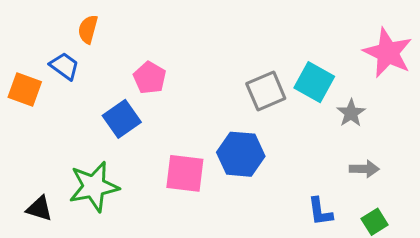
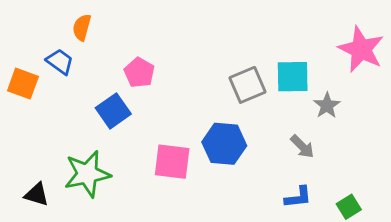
cyan square: (314, 82) -> (293, 77), turned -30
gray arrow: (364, 169) -> (302, 147), moved, turned 44
blue L-shape: (320, 212) -> (298, 197), turned -88

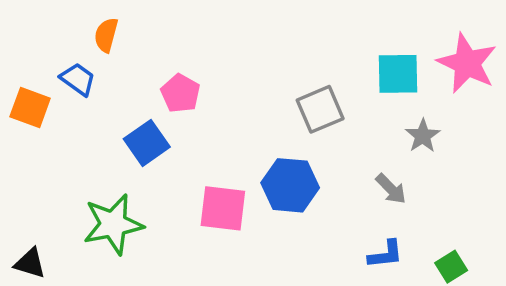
cyan square: (293, 77) -> (398, 74), moved
black triangle: (37, 194) -> (30, 263), moved

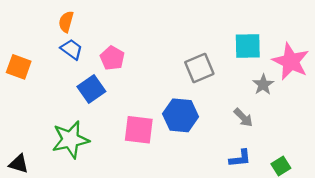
pink star: (467, 63) -> (291, 61), moved
blue trapezoid: (78, 79) -> (72, 49), moved

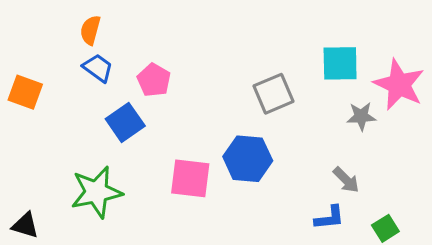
gray star: (263, 85) -> (361, 116), turned 30
gray arrow: (243, 118) -> (346, 180), moved

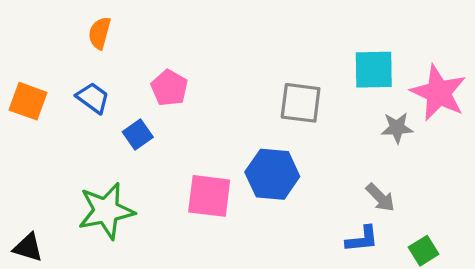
blue trapezoid: (98, 68) -> (93, 98), moved
gray square: (273, 94) -> (301, 103), turned 30
blue square: (125, 122) -> (138, 134), size x0.7

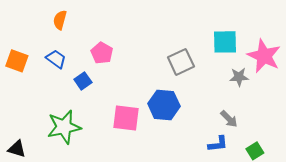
gray square: (301, 103) -> (181, 62), turned -32

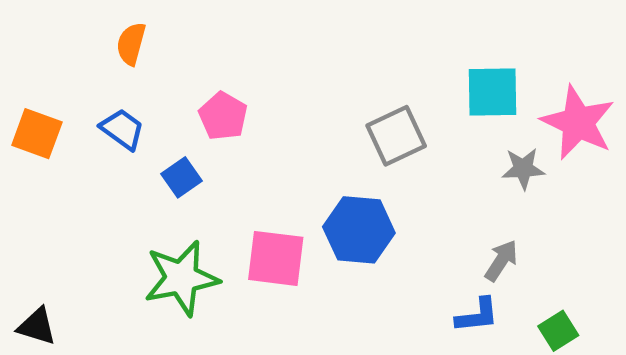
gray arrow: (229, 119) -> (501, 261), turned -102
green star: (64, 127) -> (182, 278), moved

